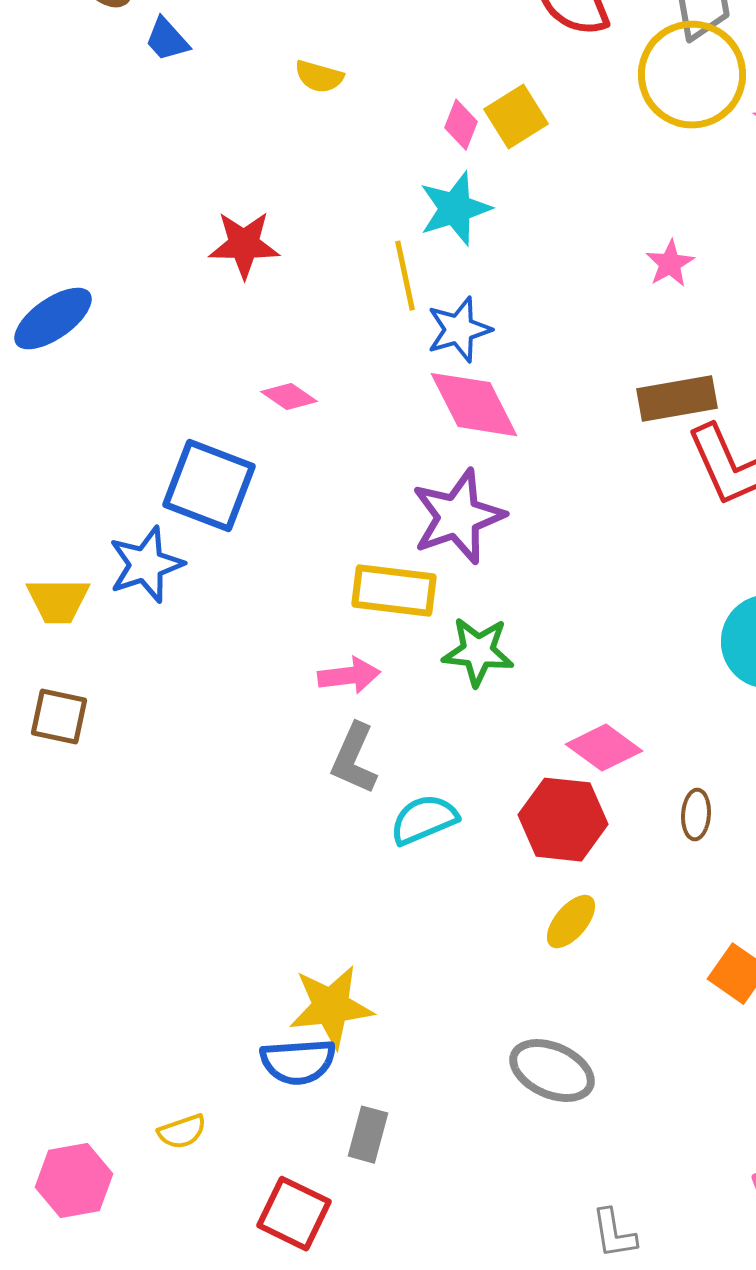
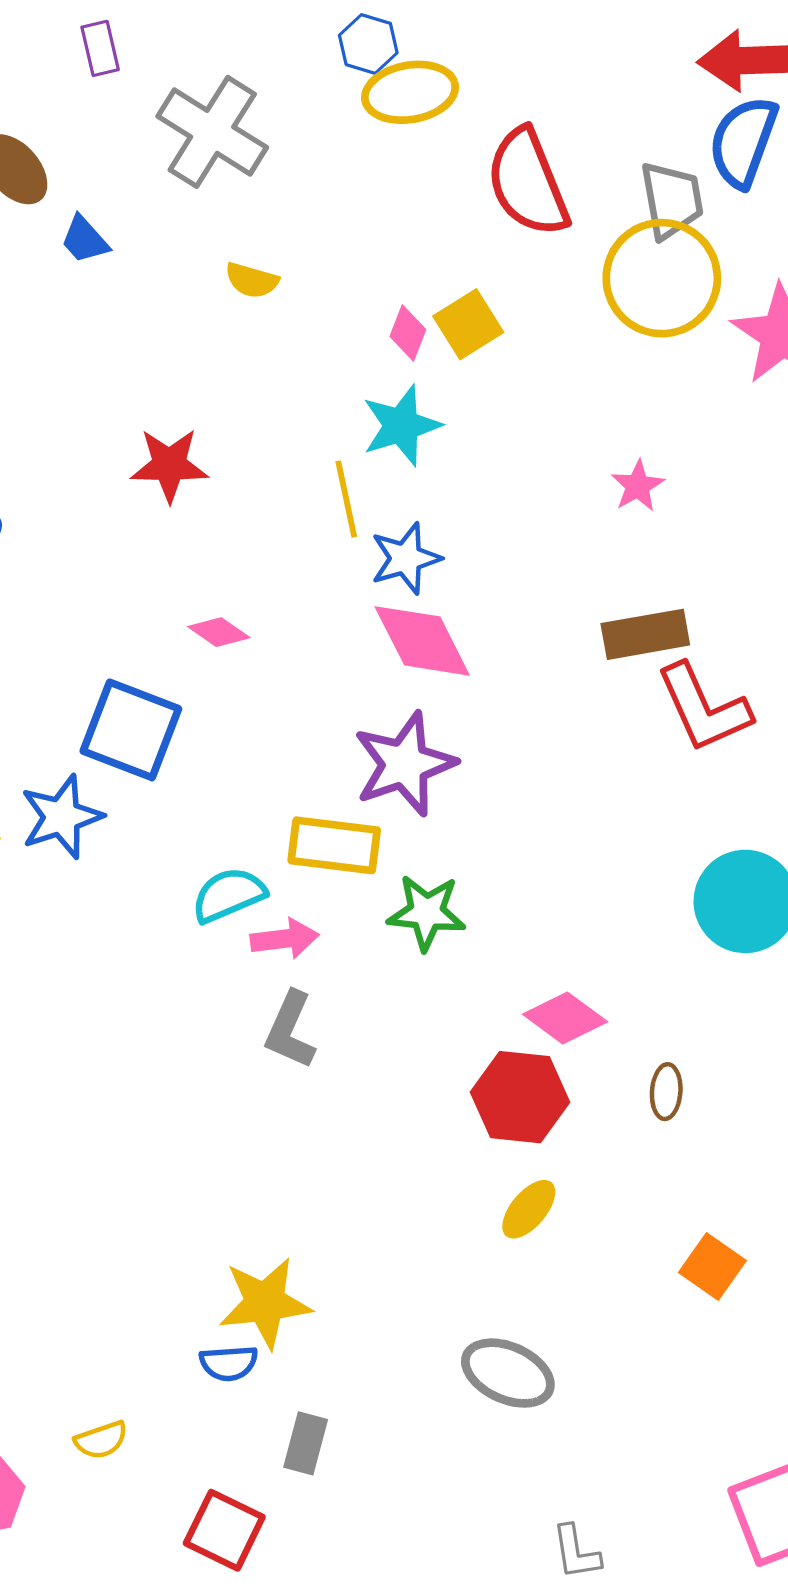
cyan semicircle: (424, 820) -> (229, 895), moved
blue semicircle: (298, 1062) -> (229, 1363), size x0.7

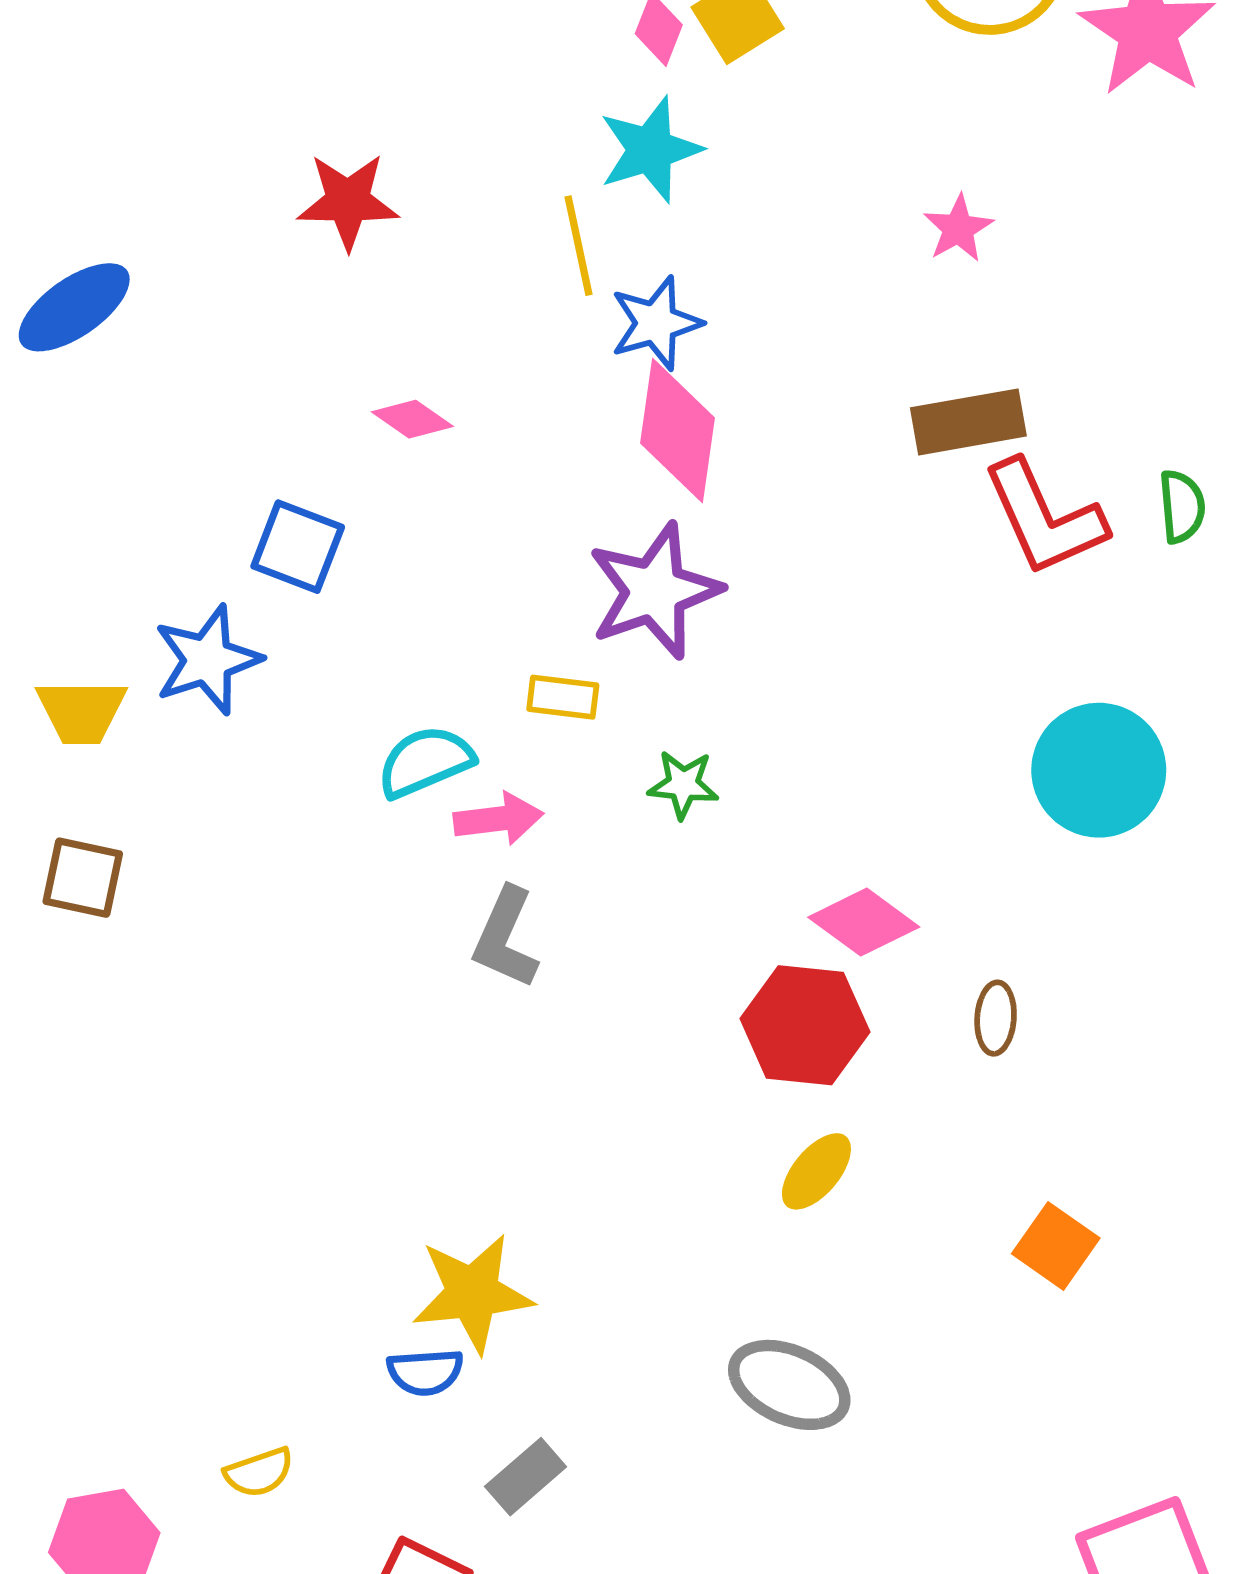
pink diamond: (422, 641) -> (677, 431), turned 35
blue square: (131, 730) -> (298, 547), size x0.7
yellow rectangle: (334, 845) -> (563, 697), size x0.6
green star: (427, 912) -> (683, 784), size x0.7
gray rectangle: (306, 1443) -> (526, 1477), turned 34

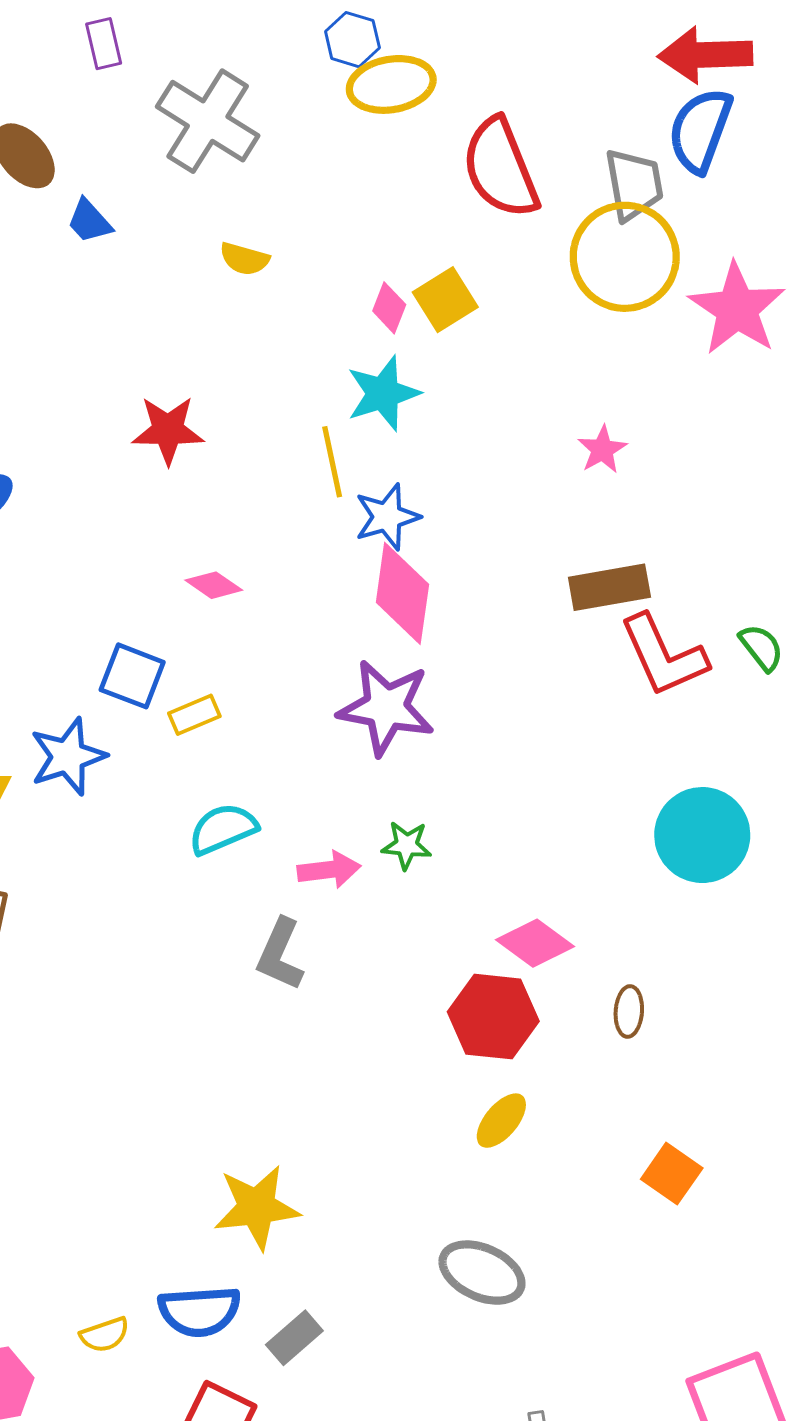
green semicircle: (1182, 506) -> (761, 647), turned -33
purple star: (655, 591) -> (386, 708), turned 30
yellow rectangle: (563, 697) -> (194, 715), moved, turned -30
pink arrow: (498, 819) -> (329, 870), moved
blue semicircle: (425, 1372) -> (199, 1311), moved, size x1.5

